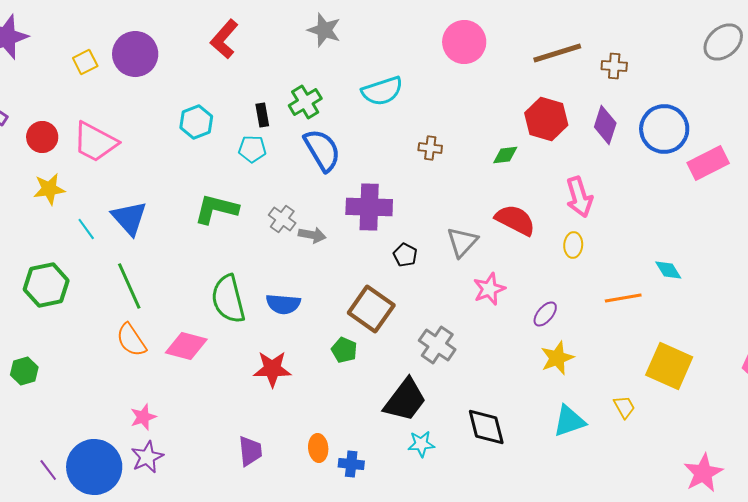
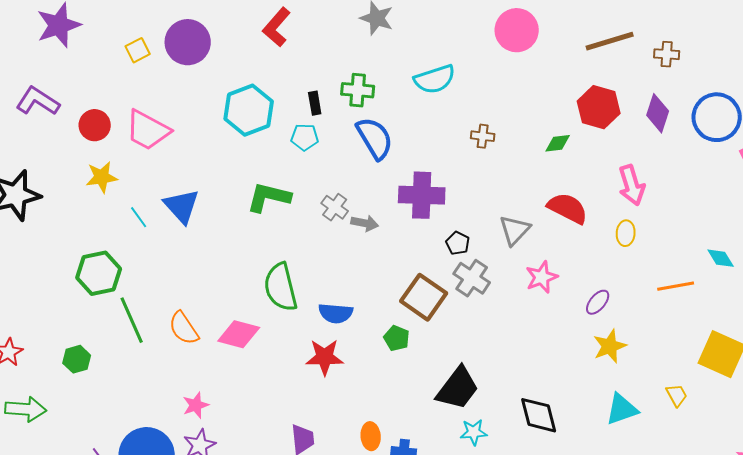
green cross: (305, 102) -> (358, 90), turned 36
cyan hexagon: (196, 122) -> (249, 110), size x1.5
green line: (129, 286) -> (132, 320), moved
blue semicircle: (283, 304) -> (336, 313), moved
gray cross: (437, 345) -> (472, 278), moved

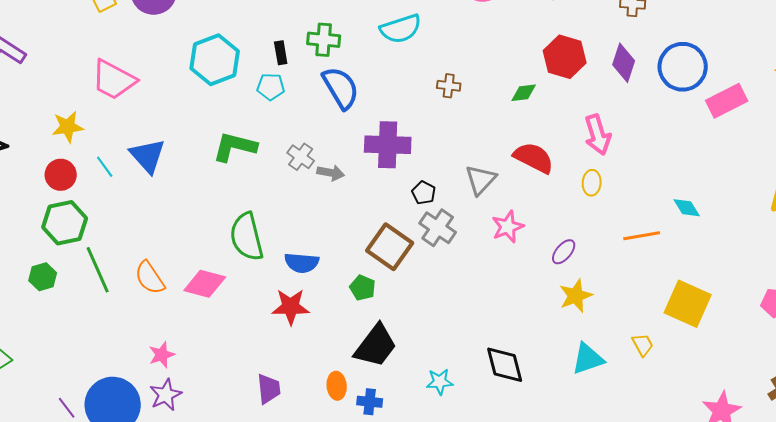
red circle: (95, 125) -> (61, 175), moved
green hexagon: (77, 359) -> (43, 277), moved
black trapezoid: (458, 388) -> (376, 346), moved

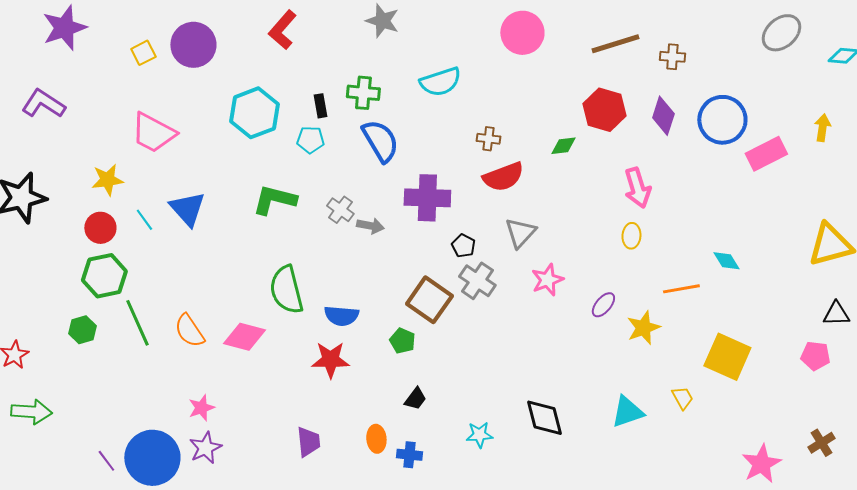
red semicircle: (534, 158) -> (503, 177), moved, turned 132
yellow star: (576, 296) -> (643, 328), moved
black trapezoid: (376, 346) -> (415, 399), size x0.5

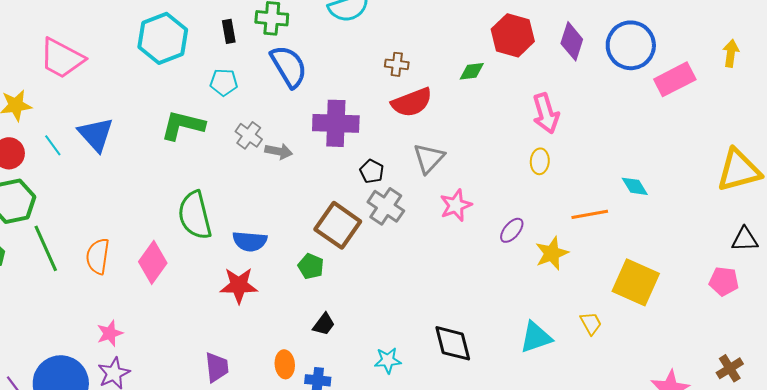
cyan pentagon: (310, 140) -> (224, 82), moved
orange semicircle: (189, 331) -> (98, 256), turned 42
pink diamond: (244, 337) -> (153, 262), turned -69

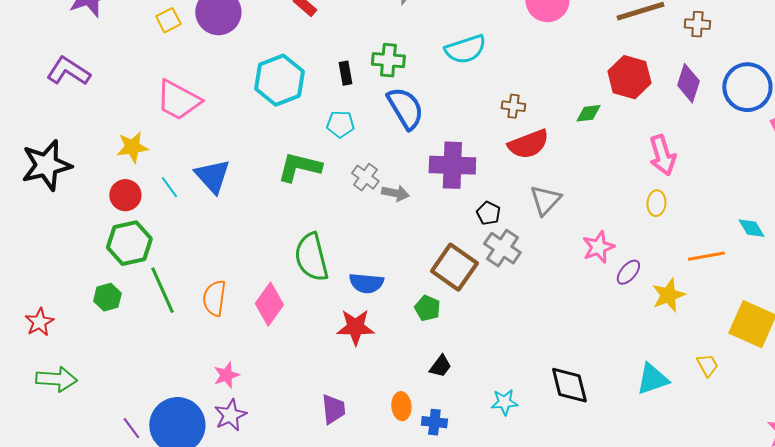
pink star: (456, 205) -> (598, 247), moved

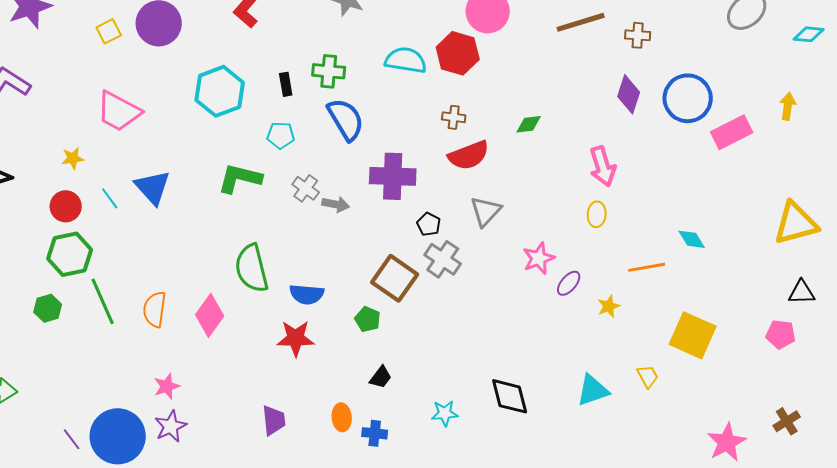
cyan semicircle: (465, 49) -> (406, 60), turned -153
red hexagon: (629, 77) -> (458, 53), moved
yellow star: (132, 147) -> (73, 158), size x0.7
yellow star: (668, 295) -> (609, 306), size x0.7

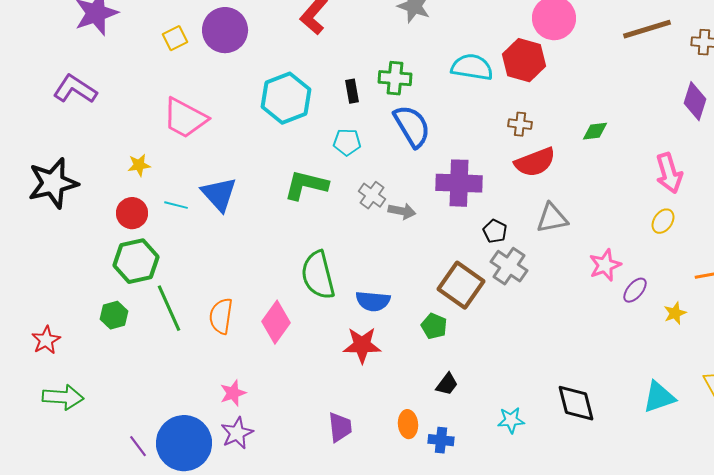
cyan line: (110, 198) -> (176, 205), turned -40
gray triangle: (486, 211) -> (552, 218), turned 36
yellow ellipse: (597, 214) -> (663, 221), turned 30

